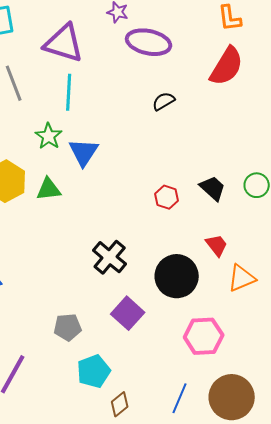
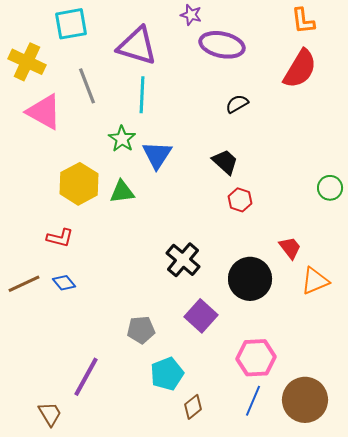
black trapezoid: (213, 188) -> (225, 162), moved
pink hexagon: (204, 336) -> (256, 358), moved

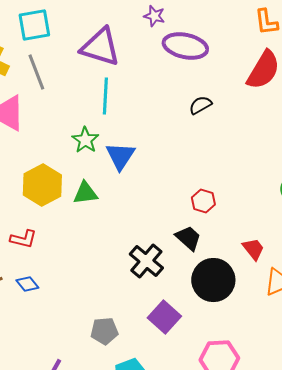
gray line: (87, 86) -> (36, 72), moved
black trapezoid: (225, 162) -> (188, 238), moved

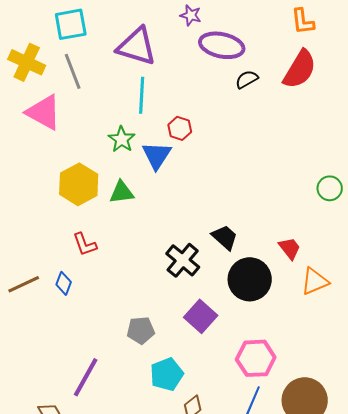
black semicircle: (200, 105) -> (247, 79), moved
red hexagon: (203, 201) -> (180, 128), moved
red L-shape: (23, 239) -> (85, 244), moved, turned 56
blue diamond: (27, 284) -> (64, 283), turned 60

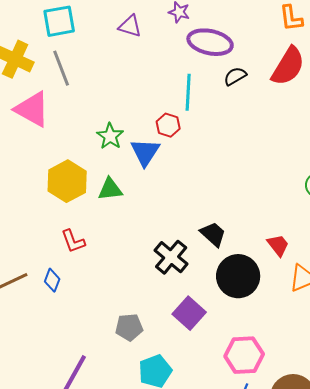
purple triangle: (137, 46) -> (130, 26), moved, size x0.6
cyan line: (142, 95) -> (188, 92), moved

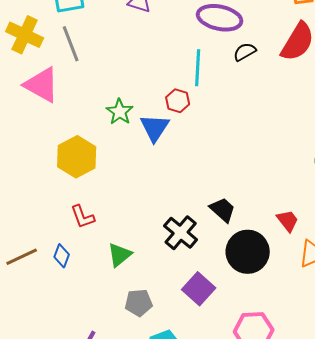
green triangle: (110, 189) -> (120, 255), moved, turned -32

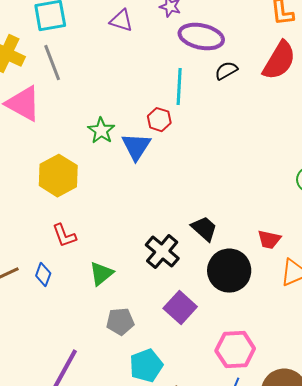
red trapezoid: (288, 221) -> (269, 240), turned 140

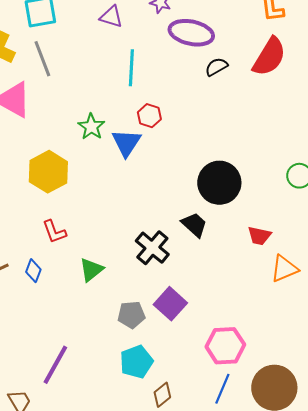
cyan line: (179, 87) -> (131, 68), moved
black circle: (229, 271) -> (219, 183), moved
gray pentagon: (120, 322) -> (131, 315), moved

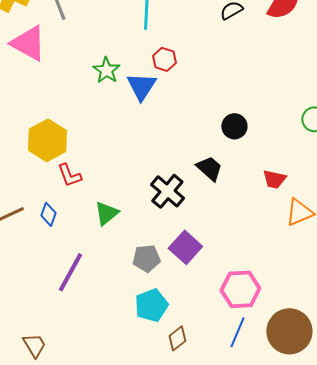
yellow hexagon: (48, 172) -> (47, 140), moved
black circle: (219, 183) -> (234, 126), size x0.6
purple line: (55, 365) -> (70, 272), moved

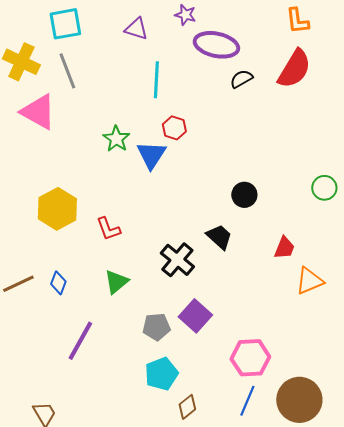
red L-shape: (69, 175) -> (108, 229), moved
red trapezoid: (274, 179) -> (284, 248), turned -80

